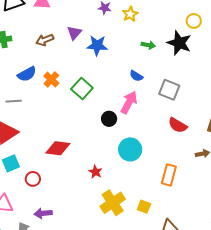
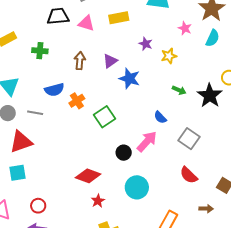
brown arrow: (45, 40) -> (80, 61), turned 102
red diamond: (58, 148) -> (88, 176), moved
red circle: (33, 179) -> (38, 206), moved

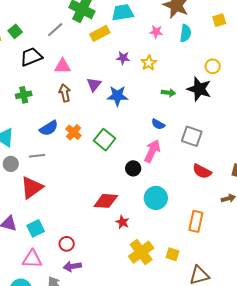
yellow rectangle: (119, 18) -> (100, 33), moved
pink triangle: (86, 23) -> (63, 66), moved
cyan square: (18, 173) -> (36, 228), moved

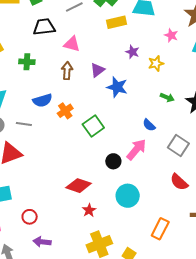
purple arrow: (72, 266) -> (42, 242), moved

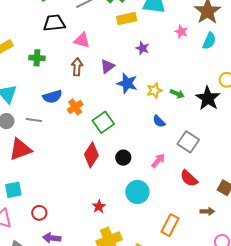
yellow star: (156, 63) -> (154, 90), moved
pink arrow: (136, 149) -> (158, 161), moved, size x0.7
red diamond: (79, 186) -> (91, 155), moved, turned -75

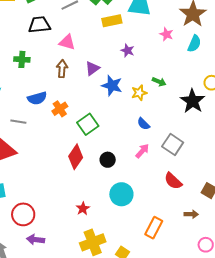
green arrow: (177, 94) -> (159, 82), moved
pink arrow: (158, 161) -> (142, 151), moved
red circle: (39, 213) -> (23, 214), size x1.5

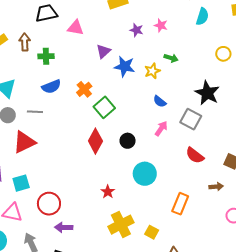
pink star: (166, 34) -> (161, 25), moved
green cross: (22, 59) -> (46, 56), moved
brown arrow: (62, 69) -> (25, 42), moved
black star: (193, 101) -> (207, 93), moved
orange cross: (60, 109) -> (84, 89), moved

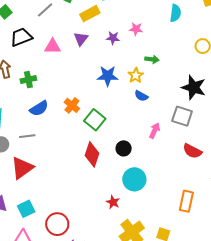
purple triangle: (103, 51) -> (81, 39), moved
blue semicircle: (160, 101) -> (141, 96), moved
cyan circle: (145, 174) -> (134, 179), moved

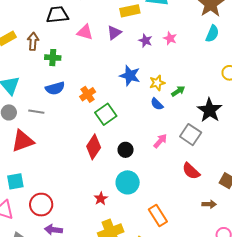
green arrow: (152, 59) -> (178, 91), moved, turned -56
orange rectangle: (186, 201) -> (158, 215), moved, turned -60

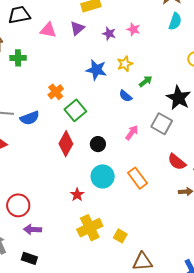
yellow star: (157, 83) -> (125, 64), moved
blue semicircle: (55, 88) -> (30, 118), moved
red semicircle: (191, 171) -> (177, 162), moved
orange rectangle: (158, 215) -> (138, 178), moved

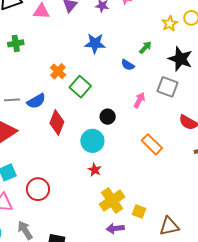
yellow star: (125, 64) -> (170, 24), moved
red diamond: (66, 144) -> (57, 123), moved
cyan circle: (103, 176) -> (92, 141), moved
purple arrow: (32, 229) -> (115, 228), moved
yellow square: (120, 236) -> (139, 211), moved

